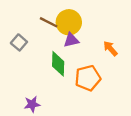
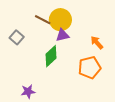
green diamond: (58, 64) -> (51, 56), turned 45
orange pentagon: (88, 78) -> (90, 68), moved

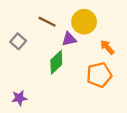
yellow circle: (60, 20) -> (84, 22), moved
purple star: (28, 92) -> (19, 98), moved

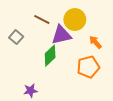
purple triangle: (69, 39) -> (61, 35), size x1.5
purple star: (19, 98) -> (31, 91), moved

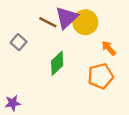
purple triangle: (61, 35) -> (67, 18), moved, turned -30
purple star: (31, 91) -> (13, 103), moved

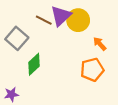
gray square: (19, 42) -> (17, 38), size x1.5
green diamond: (57, 63) -> (34, 64), moved

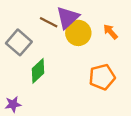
yellow circle: (78, 20) -> (78, 33), moved
orange arrow: (100, 44) -> (110, 32), moved

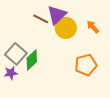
gray square: (19, 42) -> (16, 54), moved
purple star: (13, 104) -> (11, 73), moved

